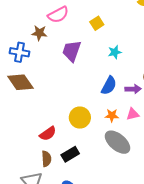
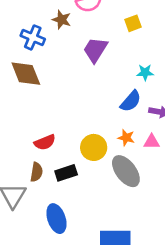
cyan star: (115, 52) -> (145, 72), moved
yellow circle: (80, 118) -> (94, 147), moved

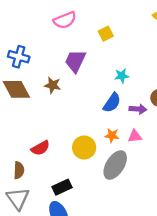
brown star: (62, 20) -> (53, 85), moved
gray ellipse: (126, 171) -> (115, 165), turned 76
brown semicircle: (36, 172) -> (19, 170), moved
black rectangle: (66, 173) -> (62, 187), moved

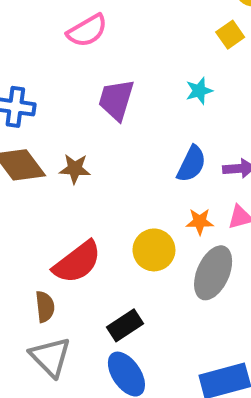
yellow square: (106, 34) -> (230, 35), moved
cyan star: (122, 76) -> (199, 91), moved
brown star: (53, 85) -> (75, 169), moved
red semicircle: (40, 148) -> (77, 262), size x1.5

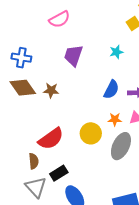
black rectangle: (125, 325) -> (59, 173), moved

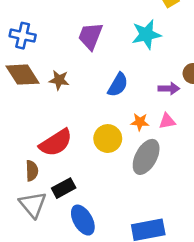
cyan star: (116, 52) -> (146, 34), size x1.6
blue semicircle: (111, 90) -> (118, 85), moved

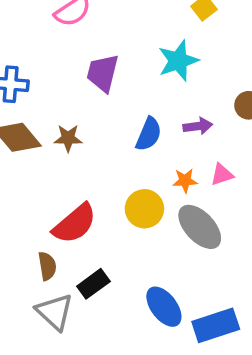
purple arrow: (169, 89) -> (198, 126), moved
gray ellipse: (146, 157) -> (200, 227), turned -64
blue ellipse: (83, 220) -> (164, 307), moved

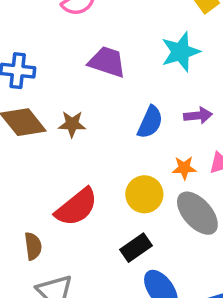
purple trapezoid: (103, 73) -> (107, 62), turned 93
brown semicircle: (47, 266) -> (33, 246), moved
black rectangle: (93, 284) -> (136, 248), moved

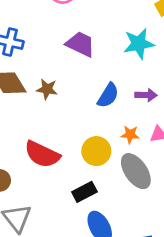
red semicircle: (76, 207) -> (42, 154), turned 57

